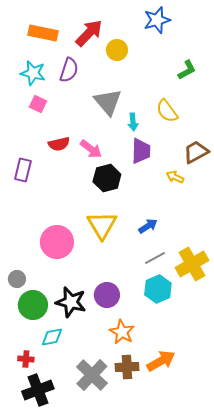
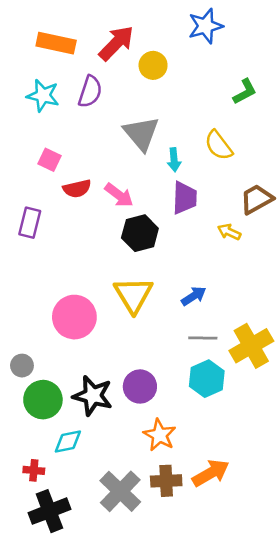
pink square: (38, 104) -> (49, 160), moved
gray line: (155, 258) -> (203, 338), turned 30

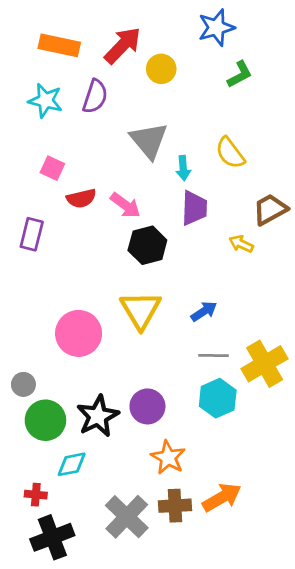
green L-shape: (245, 92) -> (240, 74), moved
black star: (93, 396) -> (98, 416), turned 30

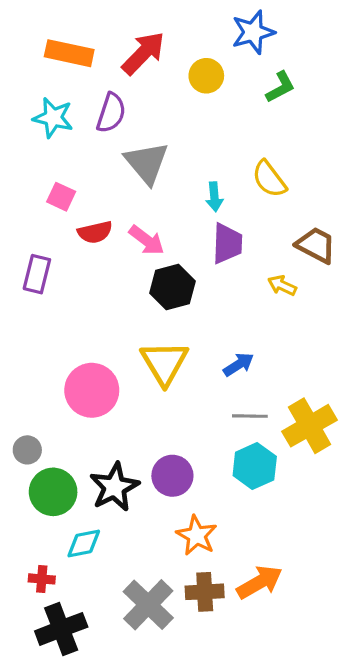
yellow circle: (161, 69) -> (206, 76), moved
gray triangle: (149, 141) -> (147, 163), moved
brown trapezoid: (270, 209) -> (316, 245), turned 57

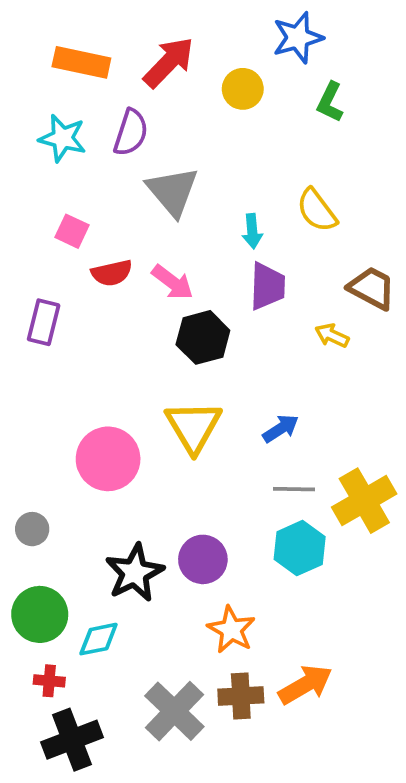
green L-shape: (280, 87) -> (330, 102), turned 144
green circle: (53, 492) -> (40, 614), moved

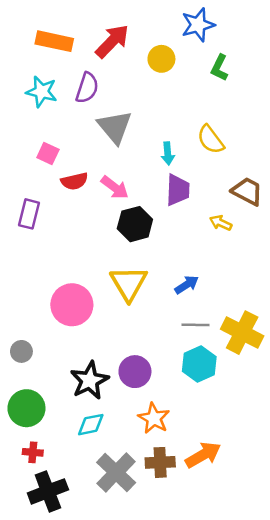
yellow cross: (364, 501) -> (242, 333), turned -33
cyan diamond: (99, 639) -> (91, 425), moved

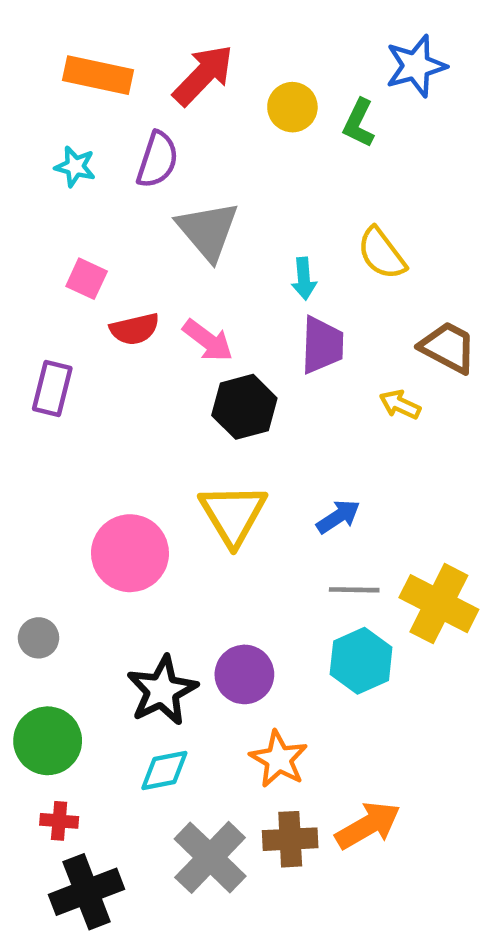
blue star: (198, 25) -> (416, 66), moved
green L-shape: (219, 68) -> (359, 123), moved
cyan star: (42, 92) -> (75, 167), size x0.7

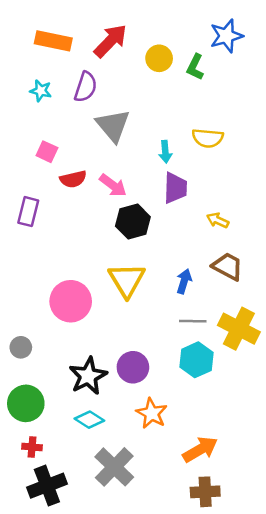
yellow semicircle: (382, 254) -> (208, 138), turned -48
brown trapezoid: (448, 347) -> (228, 266), moved
blue arrow: (338, 517) -> (184, 281), turned -40
cyan diamond: (164, 771) -> (89, 420), turned 44
brown cross: (290, 839) -> (205, 492), moved

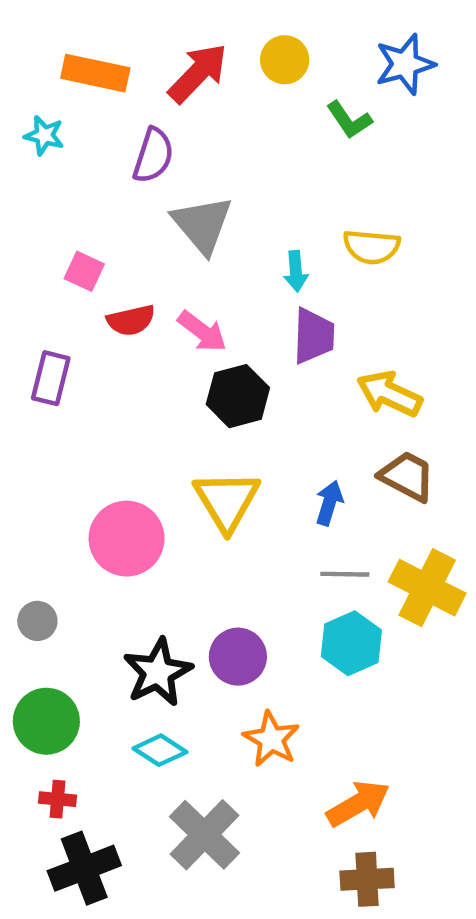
yellow circle: (159, 58) -> (285, 60), moved
green L-shape: (195, 67) -> (349, 120), turned -60
cyan star: (41, 91) -> (44, 135), moved
yellow arrow: (218, 220) -> (389, 394), size x1.6

